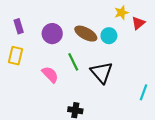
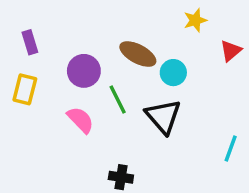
red triangle: (138, 23) -> (231, 51), moved
purple circle: (52, 34) -> (84, 71), moved
cyan circle: (109, 36) -> (173, 73), moved

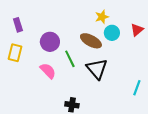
yellow star: (195, 20) -> (102, 17), moved
brown ellipse: (138, 54) -> (91, 41), moved
cyan circle: (173, 73) -> (112, 33), moved

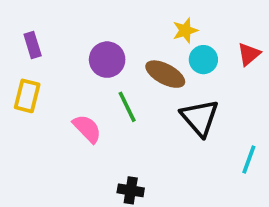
purple circle: (50, 42) -> (107, 60), moved
black triangle: (97, 69) -> (200, 118), moved

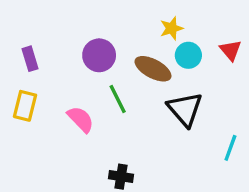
purple rectangle: (33, 45) -> (30, 59), moved
red triangle: (249, 54) -> (230, 50), turned -30
yellow rectangle: (27, 96) -> (25, 106), moved

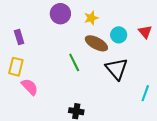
yellow star: (172, 28) -> (91, 18), moved
purple circle: (99, 55) -> (60, 14), moved
pink semicircle: (81, 119) -> (30, 87), moved

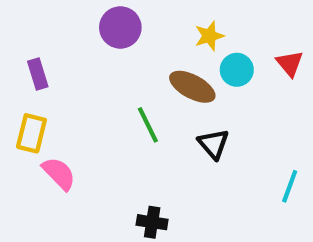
yellow star: (91, 18) -> (209, 36), moved
black triangle: (117, 69) -> (213, 144), moved, size x0.7

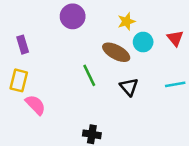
cyan line: (290, 186) -> (175, 84), moved, turned 60

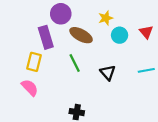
purple rectangle: (23, 45) -> (46, 37), moved, size x1.5
brown ellipse: (116, 52) -> (81, 35), moved
yellow rectangle: (19, 80) -> (34, 62), moved

